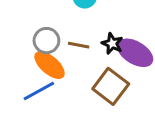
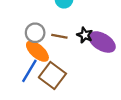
brown square: (111, 86) -> (52, 75), moved
blue line: (39, 91) -> (29, 71), turned -30

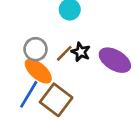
black star: (85, 35) -> (81, 52), moved
brown line: (59, 36) -> (64, 53), turned -56

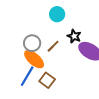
black star: (81, 52) -> (74, 36), moved
brown square: (56, 100) -> (47, 80), size x0.7

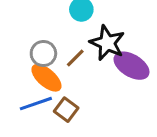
black star: (74, 36) -> (107, 43), size x1.6
blue line: (27, 76) -> (36, 104), turned 40

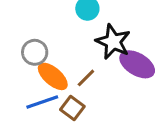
gray circle: (43, 53) -> (35, 52), moved
brown line: (75, 58) -> (86, 78), moved

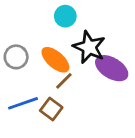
orange ellipse: (53, 76) -> (55, 60), moved

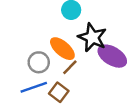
gray circle: (16, 57) -> (39, 62), moved

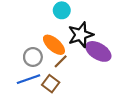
black star: (92, 37) -> (81, 35), turned 30

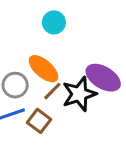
black star: (81, 35) -> (79, 94), moved

